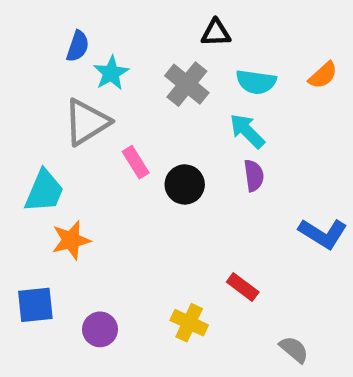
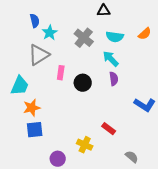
black triangle: (216, 33) -> (104, 11), moved
blue semicircle: (78, 46) -> (35, 21), turned -32
pink rectangle: (136, 162) -> (61, 73), turned 40
blue square: (35, 305) -> (35, 130), moved
purple circle: (100, 329) -> (58, 159), moved

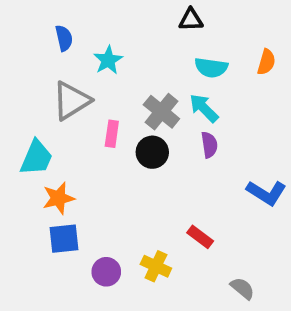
cyan star: (50, 33) -> (108, 60), moved
orange semicircle: (145, 34) -> (266, 62), turned -32
gray cross: (84, 38) -> (161, 112), moved
purple circle: (58, 159) -> (106, 272), moved

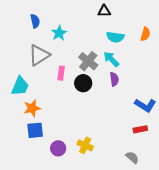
red rectangle: (200, 237) -> (140, 129), moved, turned -48

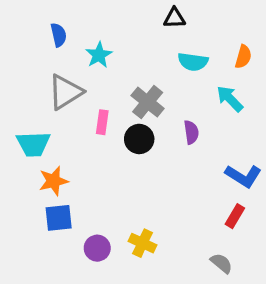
cyan arrow: (111, 59) -> (230, 99), moved
cyan trapezoid: (20, 86) -> (33, 144), turned 65
red rectangle: (140, 129) -> (235, 216), turned -48

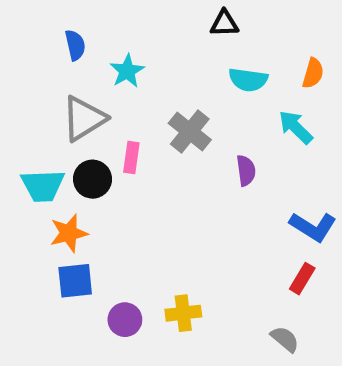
black circle: (139, 139) -> (92, 179), moved
yellow cross: (143, 243) -> (183, 313), turned -32

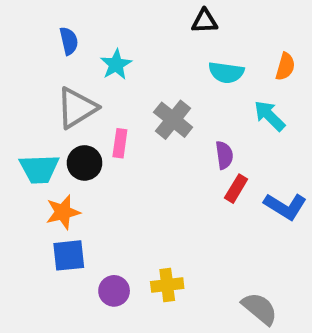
red rectangle: (302, 279) -> (236, 189), moved
gray semicircle: (285, 339) -> (260, 309), size x1.4

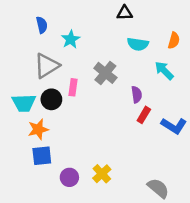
yellow cross: (167, 285) -> (102, 174), turned -36

